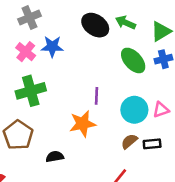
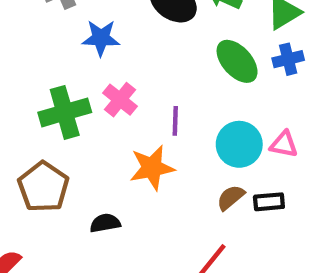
pink cross: (26, 52) -> (120, 100), moved
pink triangle: (161, 110) -> (284, 144), turned 30

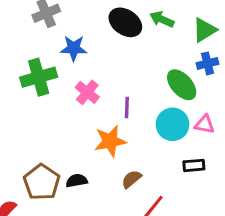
green ellipse: (237, 61) -> (182, 85), moved
green cross: (65, 112) -> (39, 77), moved
brown pentagon: (43, 187) -> (42, 182), moved
brown semicircle: (231, 198) -> (131, 179), moved

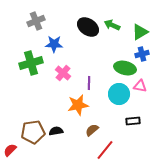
green ellipse: (182, 85) -> (125, 68), turned -35
pink triangle: (204, 124) -> (140, 86), moved
brown pentagon: (42, 182) -> (33, 132), turned 30

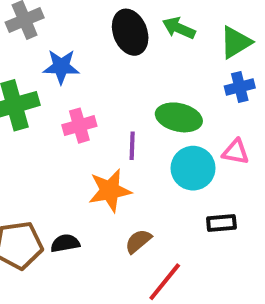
black ellipse: (88, 27) -> (130, 32), turned 35
green ellipse: (125, 68) -> (179, 117), moved
pink cross: (63, 73) -> (79, 126), turned 35

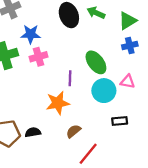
green ellipse: (179, 117) -> (96, 62), turned 40
pink cross: (79, 126) -> (38, 57), moved

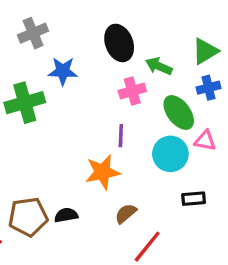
green arrow: (96, 13) -> (159, 66), moved
pink cross: (38, 57) -> (132, 91), moved
green ellipse: (96, 62) -> (179, 113), moved

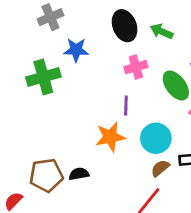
green arrow: (159, 66) -> (162, 31), moved
cyan circle: (170, 154) -> (156, 138), moved
brown semicircle: (126, 213) -> (160, 168), moved

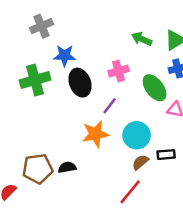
black ellipse: (125, 26) -> (80, 83), moved
purple line: (126, 105) -> (110, 106), turned 36

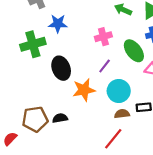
black ellipse: (80, 83) -> (61, 68), moved
purple line: (110, 106) -> (105, 66), moved
brown semicircle: (140, 162) -> (122, 114), turned 32

